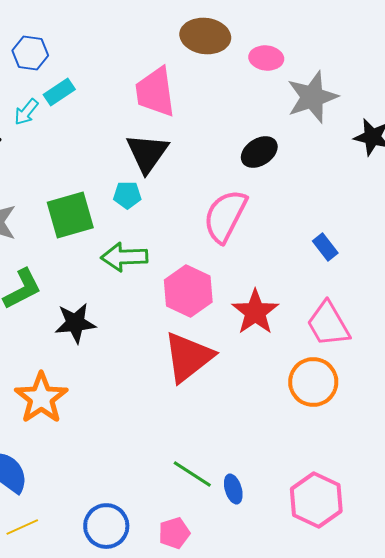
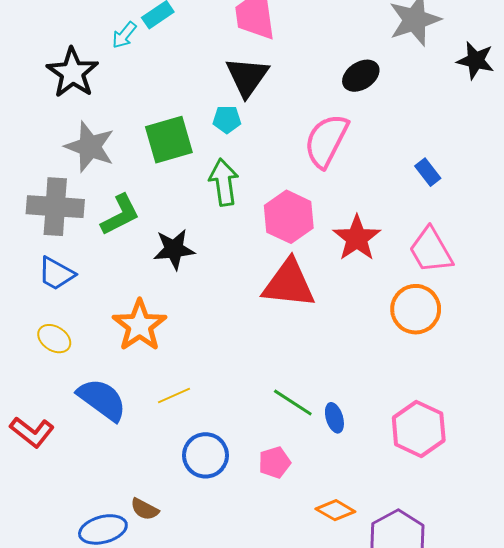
green arrow: (124, 257) -> (224, 182), turned 84
red triangle: (188, 357) -> (289, 284), turned 44
yellow line: (22, 527) -> (174, 395), moved

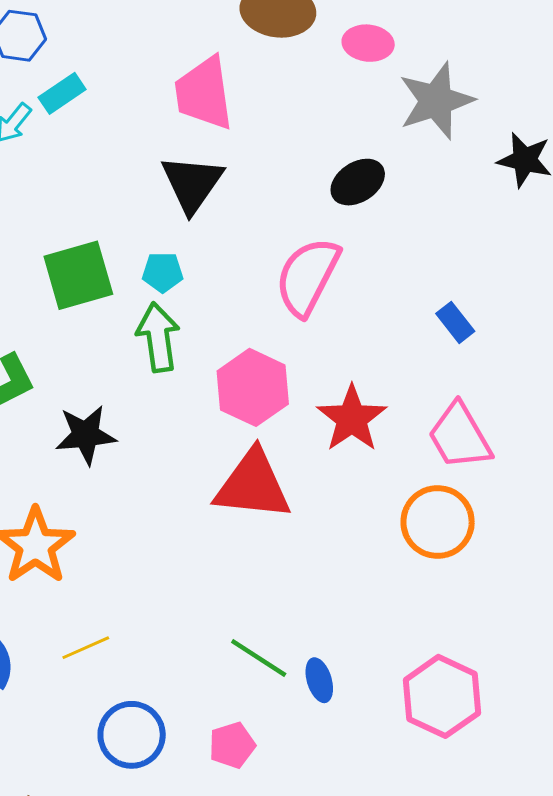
cyan pentagon: (227, 119) -> (163, 272), moved

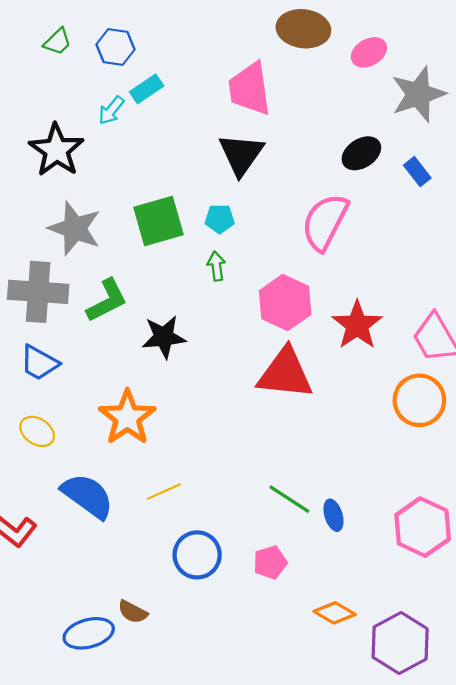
pink ellipse: (368, 43) -> (369, 52), turned -36
blue rectangle: (455, 322) -> (417, 172), moved
green arrow: (158, 337) -> (216, 266), size x0.6

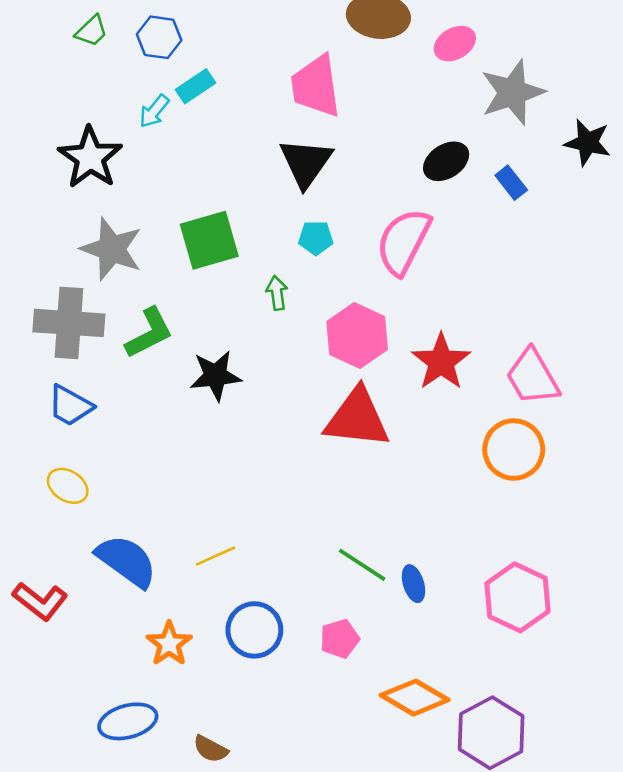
cyan pentagon: (220, 219) -> (316, 238), moved
orange star: (127, 417) -> (169, 644), moved, size x0.7
brown semicircle: (133, 612) -> (211, 749), moved
orange diamond: (335, 613) -> (415, 698), size x1.4

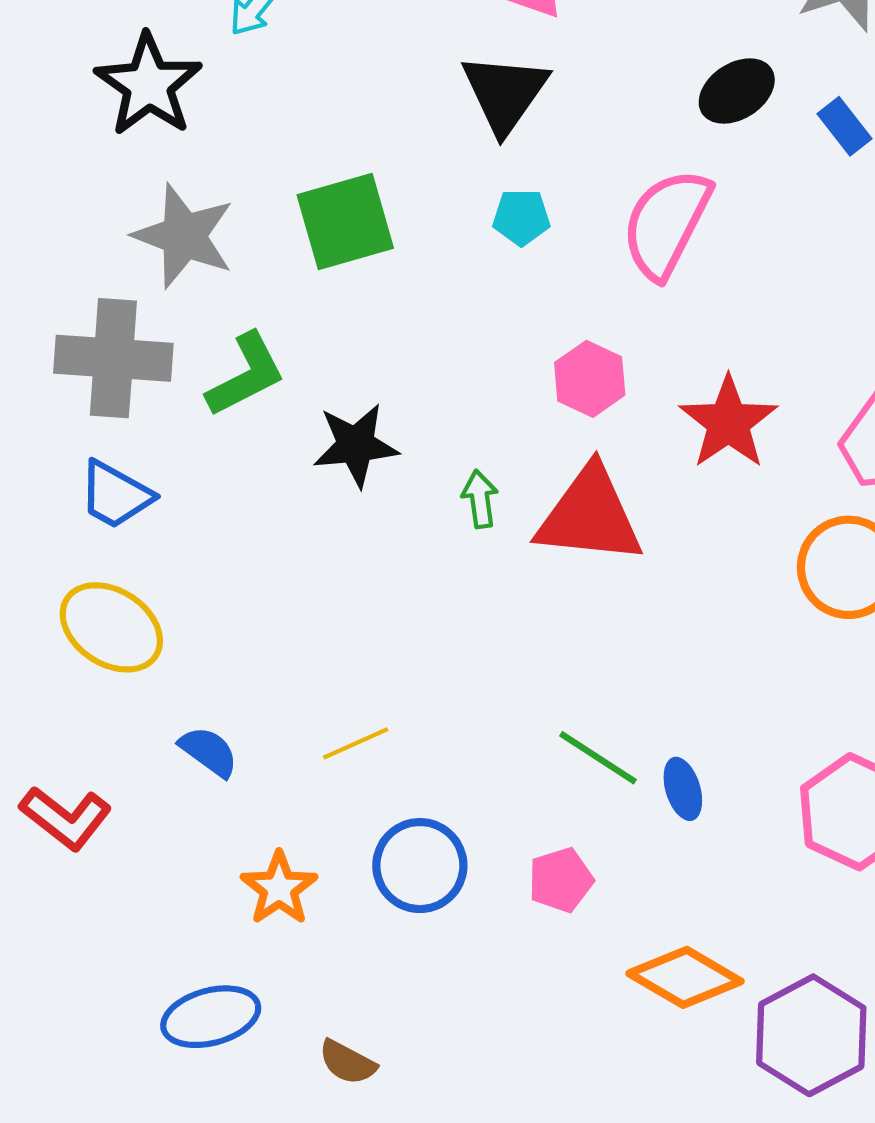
green arrow: (277, 293) -> (480, 499), moved
pink hexagon: (357, 335) -> (590, 379), size x0.7
yellow ellipse: (68, 486) -> (111, 627), size x1.5
blue semicircle: (127, 561) -> (209, 752), size x0.6

